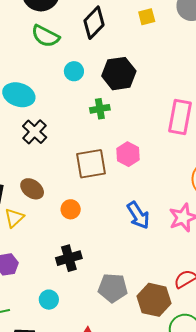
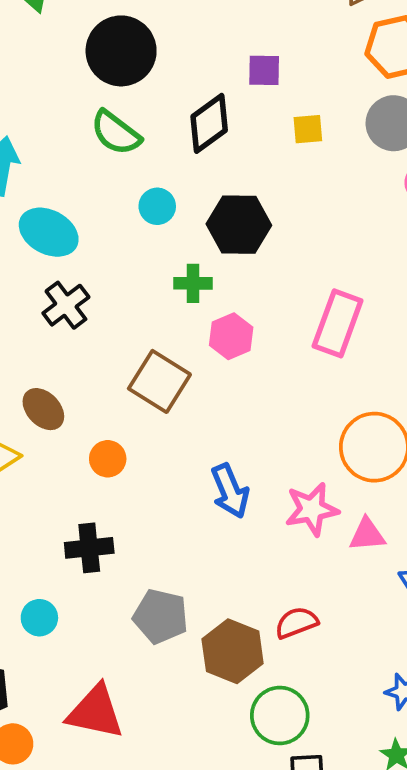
pink hexagon: (128, 154) -> (231, 336), moved
brown square: (91, 164) -> (159, 381), turned 32

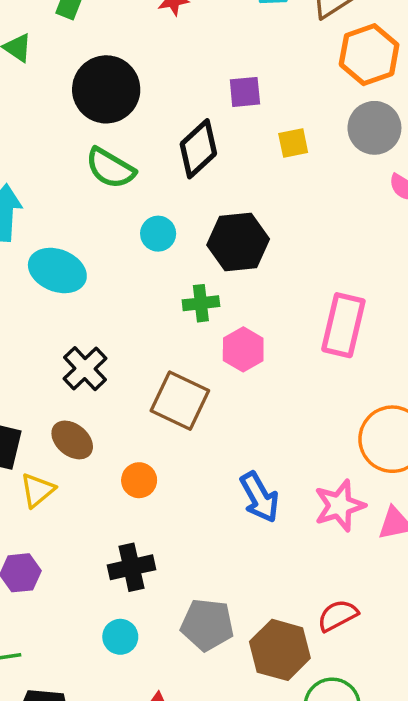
black cross: (66, 305) -> (85, 369), moved
cyan circle: (39, 618) -> (120, 637), moved

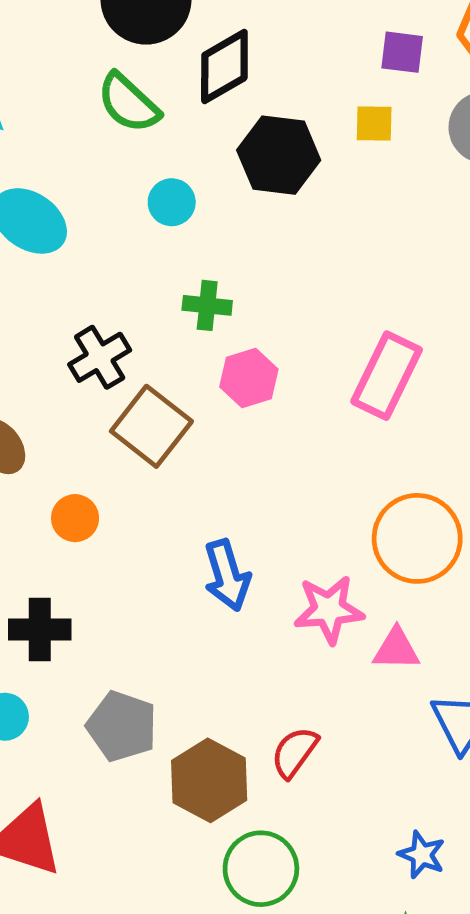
purple square: (245, 92) -> (402, 52), moved
black diamond: (198, 149) -> (224, 67), moved
black hexagon: (238, 242) -> (279, 155), moved
black cross: (85, 369) -> (100, 357), moved
red semicircle: (338, 615) -> (295, 752), turned -39

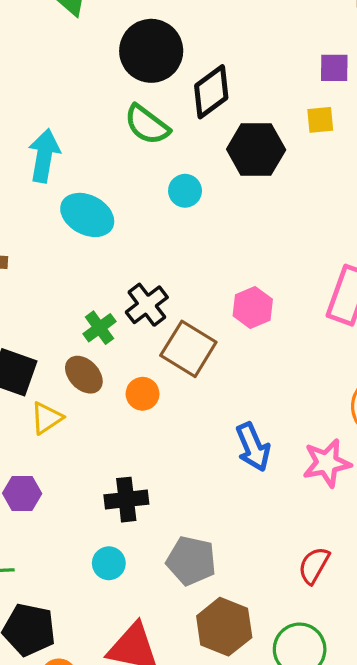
green cross: (207, 305) -> (100, 328), moved, turned -36
orange circle: (75, 518) -> (143, 394), moved
brown hexagon: (209, 780) -> (224, 627), moved

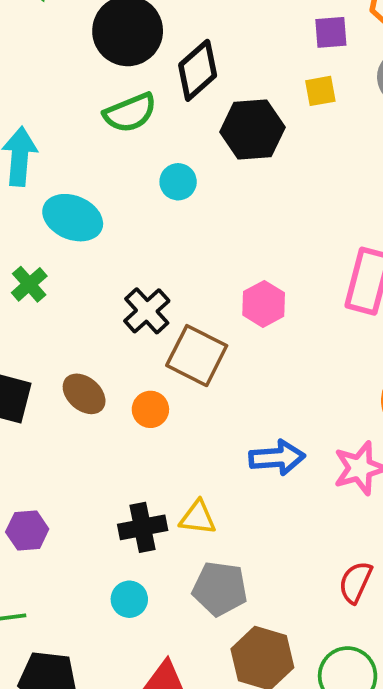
green semicircle: (147, 125) -> (130, 113), turned -54
green cross: (100, 328) -> (29, 284), moved
yellow triangle: (46, 418) -> (198, 518), moved, turned 45
blue arrow: (253, 447) -> (277, 458), turned -66

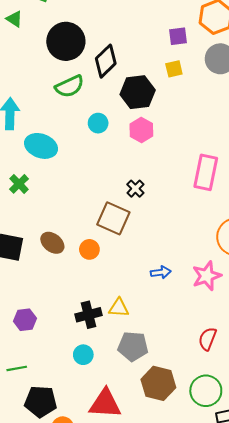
pink hexagon: (264, 304) -> (141, 130), moved
black cross: (147, 311) -> (135, 189), moved, size x0.7
blue arrow: (277, 458) -> (161, 272), size x0.7

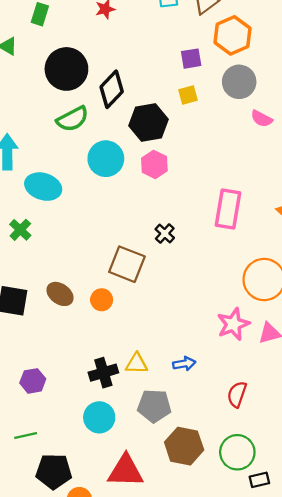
cyan circle: (98, 123) -> (106, 159), size x1.6
black cross: (135, 189) -> (165, 234), moved
blue arrow: (161, 272) -> (184, 364), moved
cyan circle: (83, 355) -> (99, 417), size x1.4

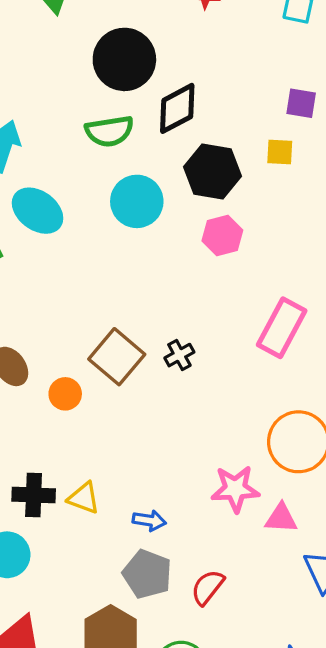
pink hexagon: (154, 164) -> (222, 235), moved
black cross: (165, 234) -> (179, 355), moved
gray pentagon: (154, 406) -> (147, 574), moved

